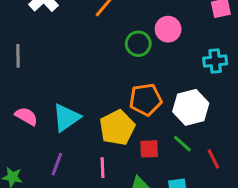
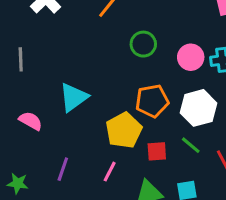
pink circle: (168, 29) -> (191, 57), moved
cyan triangle: (66, 118) -> (74, 97), moved
pink line: (103, 168) -> (110, 172), turned 30

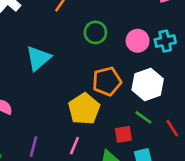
cyan triangle: (74, 97) -> (38, 58), moved
red square: (157, 151) -> (123, 134), moved

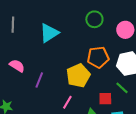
purple line: (34, 147) -> (39, 80), moved

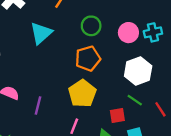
cyan triangle: (49, 33) -> (41, 33), moved
orange pentagon: (98, 57) -> (88, 59), moved

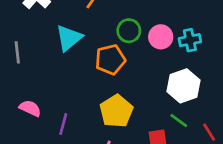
cyan cross: (153, 32) -> (190, 40), moved
pink circle: (128, 33) -> (161, 37), moved
orange pentagon: (88, 59) -> (110, 60), moved

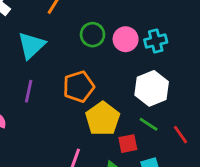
orange pentagon: (110, 60) -> (79, 87), moved
yellow pentagon: (116, 111) -> (103, 119), moved
purple line: (63, 124) -> (29, 91), moved

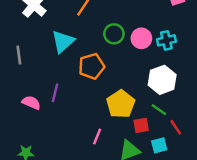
orange pentagon: (79, 87) -> (92, 66), moved
purple line: (29, 91) -> (55, 93), moved
red line: (180, 135) -> (176, 127), moved

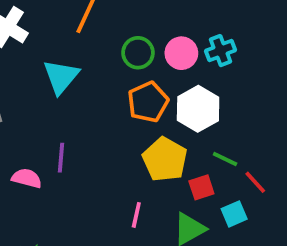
orange pentagon: (92, 66) -> (148, 102), moved
white hexagon: (162, 80) -> (198, 109), moved

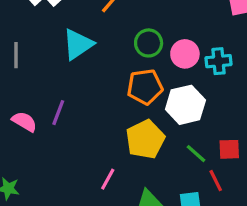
red square: (201, 187) -> (229, 149), moved

